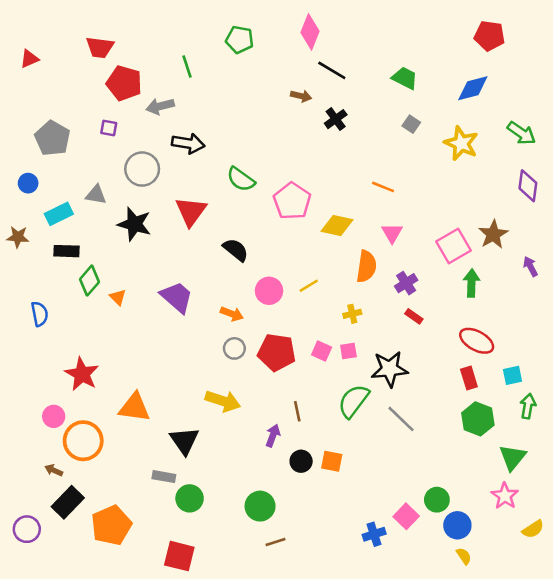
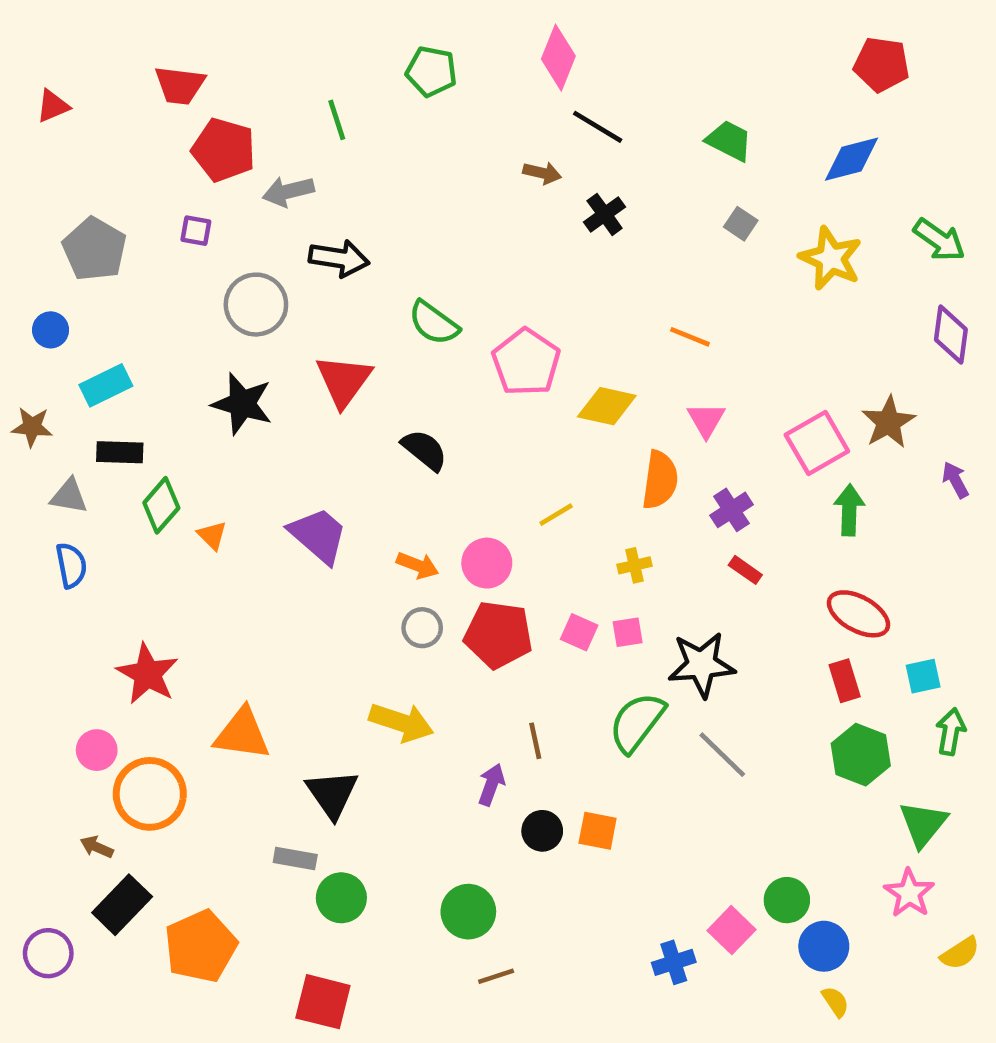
gray triangle: (96, 195) -> (69, 496), moved
pink circle: (269, 291) -> (487, 563), moved

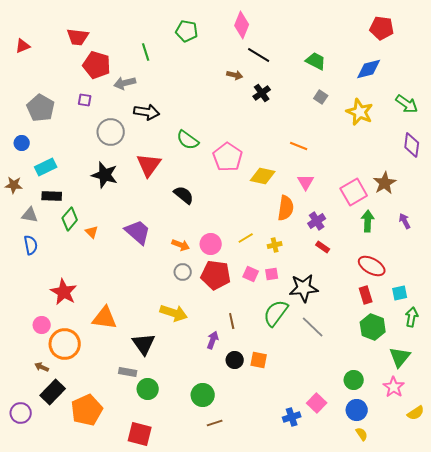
purple arrow: (955, 480) -> (405, 221), moved
yellow line: (556, 515) -> (246, 238), moved
green circle: (787, 900) -> (354, 380), moved

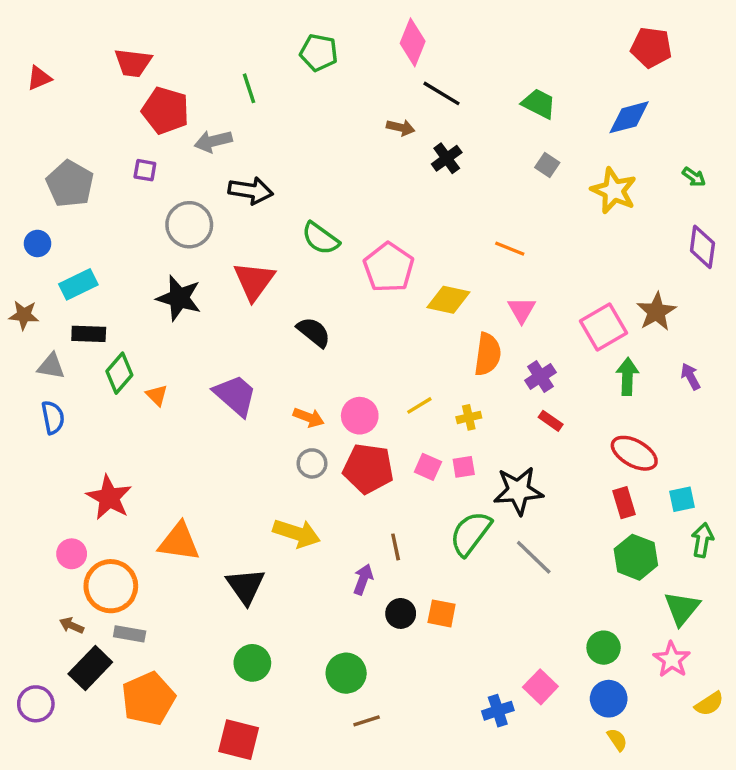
green arrow: (407, 104) -> (694, 177), size x0.6
gray rectangle: (128, 372) -> (130, 634), moved

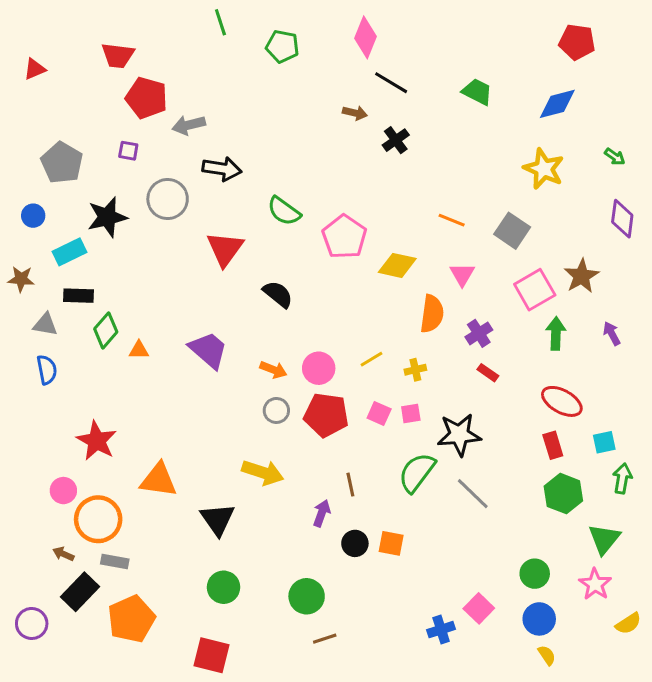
green line: (249, 88) -> (220, 22), moved
gray square: (547, 165) -> (512, 231), moved, size x1.6
black star: (179, 298) -> (107, 217), moved, turned -30
orange triangle: (157, 395) -> (139, 350), turned -45

